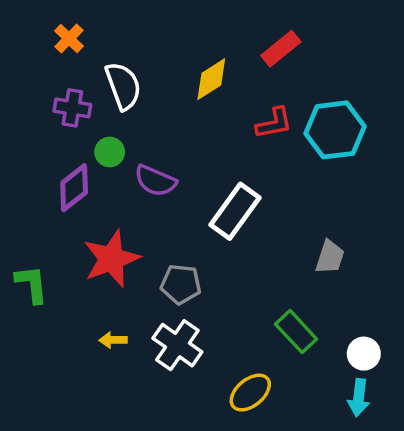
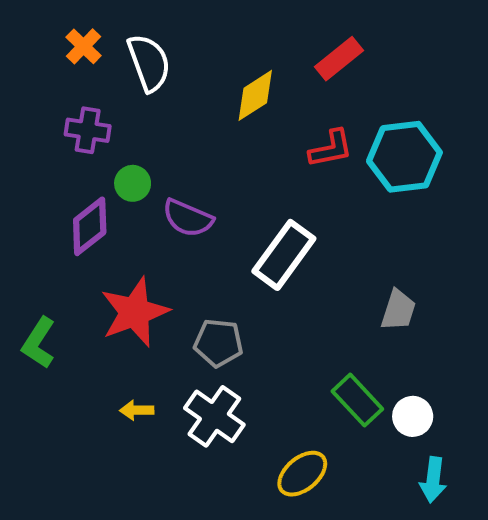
white semicircle: (123, 86) -> (149, 63), moved
green L-shape: (32, 284) -> (39, 343), turned -141
white circle: (364, 354) -> (413, 416), moved

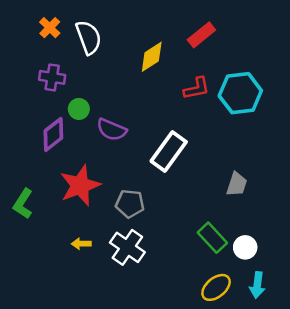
yellow ellipse: (302, 474) -> (216, 287), moved

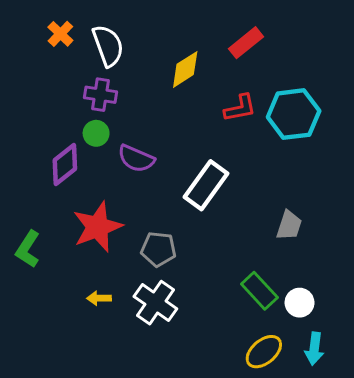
purple cross: (52, 77) -> (101, 95), moved

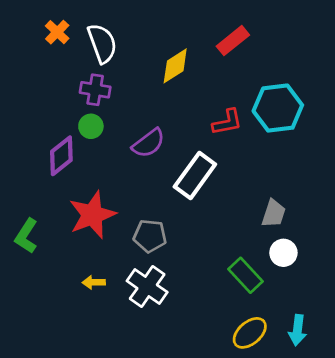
red L-shape: (240, 108) -> (227, 122), moved
purple semicircle: (136, 159) -> (149, 143), moved, turned -60
white circle: (300, 303) -> (283, 253), moved

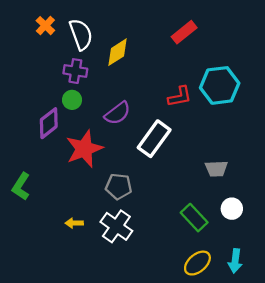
yellow diamond: (175, 66) -> (118, 52), moved
gray trapezoid: (274, 213) -> (216, 169), turned 70
red star: (92, 215) -> (84, 149), moved
white circle: (283, 253) -> (232, 209), moved

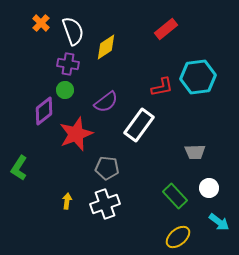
yellow arrow: (74, 223) -> (67, 201), turned 98
white cross: (116, 226) -> (105, 204), turned 36
cyan arrow: (235, 261) -> (219, 222), moved, turned -60

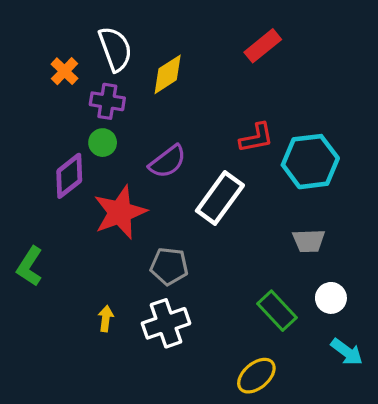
orange cross: (41, 23) -> (65, 71), moved
cyan hexagon: (198, 77) -> (310, 162), moved
yellow ellipse: (178, 237) -> (256, 376), moved

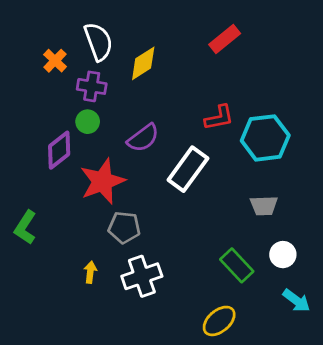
gray pentagon: (169, 266) -> (124, 227), moved

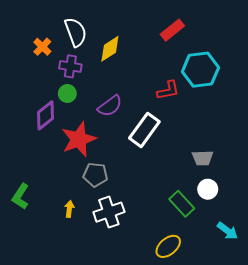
cyan hexagon: (265, 138) -> (200, 70), moved
green L-shape: (25, 227) -> (21, 196), moved
white circle: (283, 255) -> (208, 189), moved

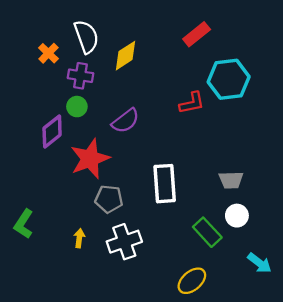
white rectangle: (144, 130) -> (165, 184), moved, turned -40

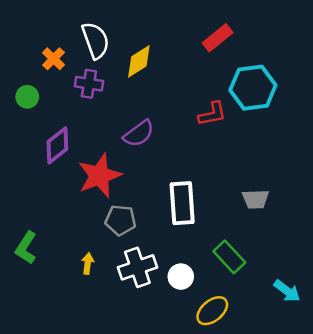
green circle: (77, 107) -> (27, 97), moved
white circle: (237, 216) -> (181, 277), moved

